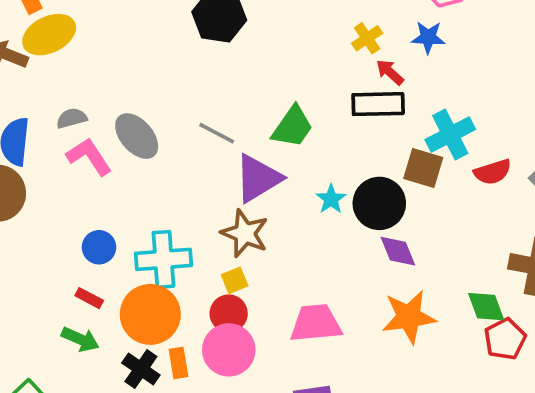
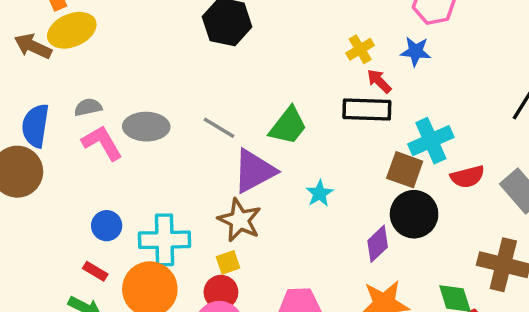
gray ellipse: (137, 136) -> (146, 127), turned -51
black circle: (379, 203) -> (414, 214), moved
purple diamond: (398, 251) -> (378, 244), turned 66

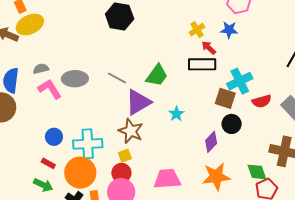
black circle: (414, 214) -> (232, 124), size x0.7

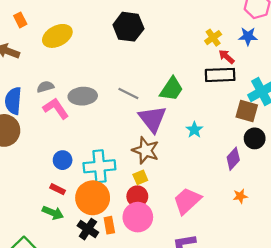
yellow ellipse: (30, 24) -> (57, 36), moved
purple triangle: (138, 102) -> (152, 119), turned -36
orange star: (216, 177) -> (240, 196), size x0.5
pink trapezoid: (167, 179) -> (187, 201), turned -36

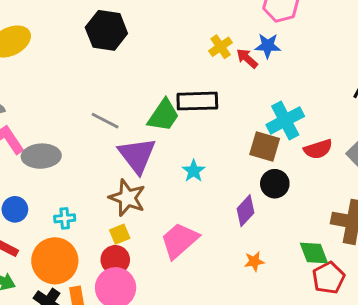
red arrow: (226, 57) -> (247, 58), moved
black rectangle: (220, 75) -> (197, 101), moved
gray ellipse: (83, 96) -> (41, 156), moved
cyan cross: (99, 166) -> (65, 218), size x0.5
pink trapezoid: (187, 201) -> (179, 240), moved

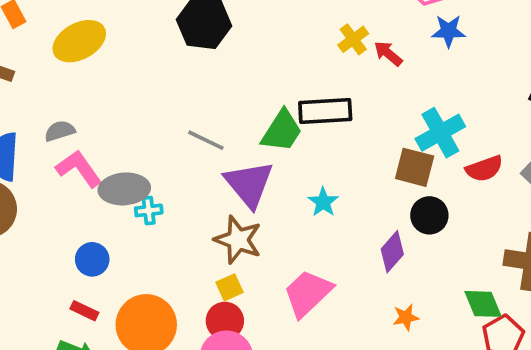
blue star: (268, 46) -> (449, 31), moved
cyan cross: (65, 218) -> (149, 210), moved

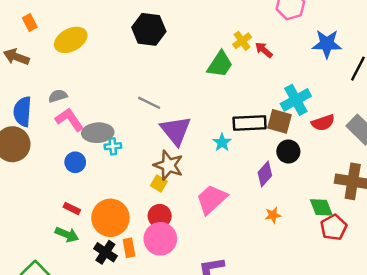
blue star: (449, 31) -> (327, 44), moved, size x1.4
black rectangle: (325, 111) -> (250, 123), moved
green trapezoid: (282, 131) -> (220, 64), moved
blue circle: (92, 259) -> (75, 162), moved
yellow square: (230, 287) -> (159, 184), moved, turned -35

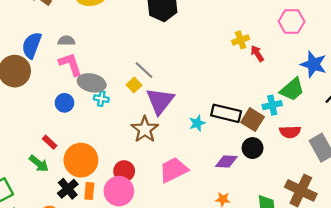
green trapezoid: (220, 64) -> (292, 89), moved
cyan cross: (296, 100) -> (272, 105), size x0.7
purple diamond: (265, 174) -> (226, 162), turned 35
yellow square: (159, 184) -> (134, 85), moved

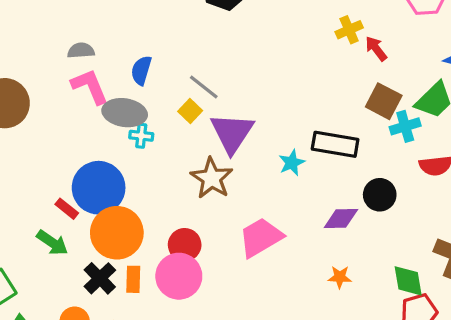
blue semicircle: (32, 45) -> (141, 70), moved, size x0.7
blue circle: (64, 103) -> (99, 188), moved, size x1.8
brown square: (253, 120) -> (384, 101), moved

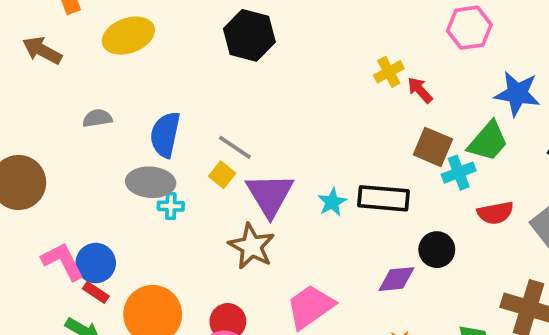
blue semicircle: (141, 70) -> (165, 135), size x1.4
pink L-shape: (90, 86) -> (63, 261), moved
cyan star: (292, 163) -> (332, 202), moved
blue circle: (99, 188) -> (96, 263), moved, size x0.7

